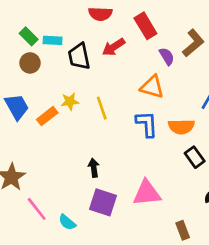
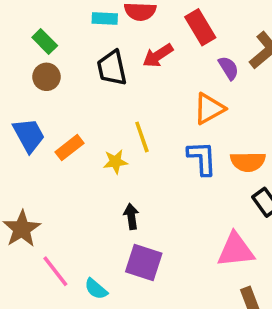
cyan rectangle: (53, 40) -> (105, 18), moved
orange triangle: (152, 87) -> (209, 109), turned -45
yellow star: (70, 101) -> (115, 162), moved
pink triangle: (147, 193) -> (236, 250), moved

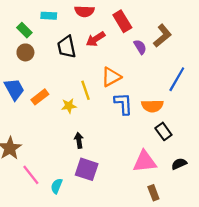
cyan rectangle: (105, 18) -> (49, 16), moved
orange triangle: (209, 109) -> (111, 77), moved
cyan semicircle: (96, 289) -> (57, 186), turned 72

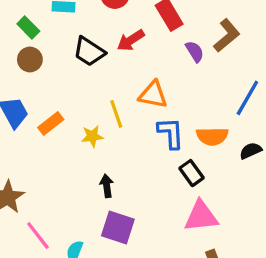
black trapezoid: (67, 47) -> (89, 52), turned -45
orange triangle: (111, 77) -> (153, 95), turned 40
black rectangle: (163, 131) -> (191, 173), moved
black semicircle: (179, 164) -> (251, 151), moved

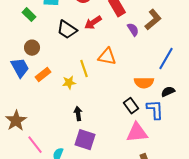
brown circle: (30, 60) -> (32, 48), moved
blue L-shape: (171, 133) -> (155, 110), moved

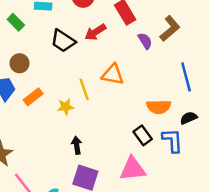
blue line: (166, 59) -> (186, 77), turned -45
pink triangle: (137, 133) -> (133, 169), moved

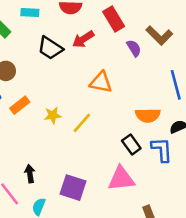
brown L-shape: (170, 28) -> (159, 35), turned 85
yellow line: (84, 89) -> (82, 123), moved, turned 60
black arrow: (77, 145) -> (30, 174), moved

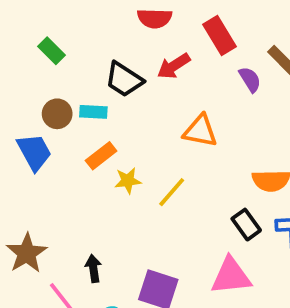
cyan rectangle: (30, 13) -> (93, 112), moved
orange rectangle: (20, 105) -> (101, 156), moved

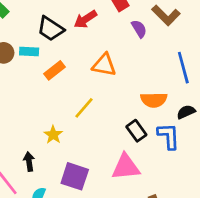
orange rectangle: (101, 156) -> (55, 70), moved
yellow star: (128, 181) -> (53, 135), moved, turned -30

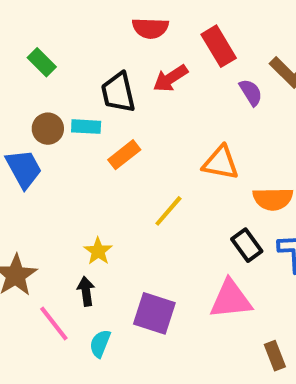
black trapezoid: (51, 29) -> (118, 92), turned 44
orange triangle: (104, 65) -> (221, 163), moved
yellow star: (53, 135) -> (98, 251), moved

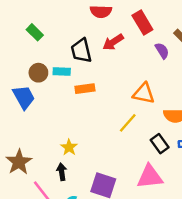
orange rectangle: (124, 155) -> (85, 89), turned 30
yellow line: (168, 211) -> (128, 123), moved

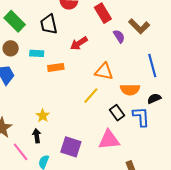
green rectangle: (35, 32) -> (15, 21), size x1.5
red arrow: (113, 42) -> (79, 43), moved
black trapezoid: (81, 51) -> (49, 24), moved
brown circle: (38, 73) -> (11, 48), moved

